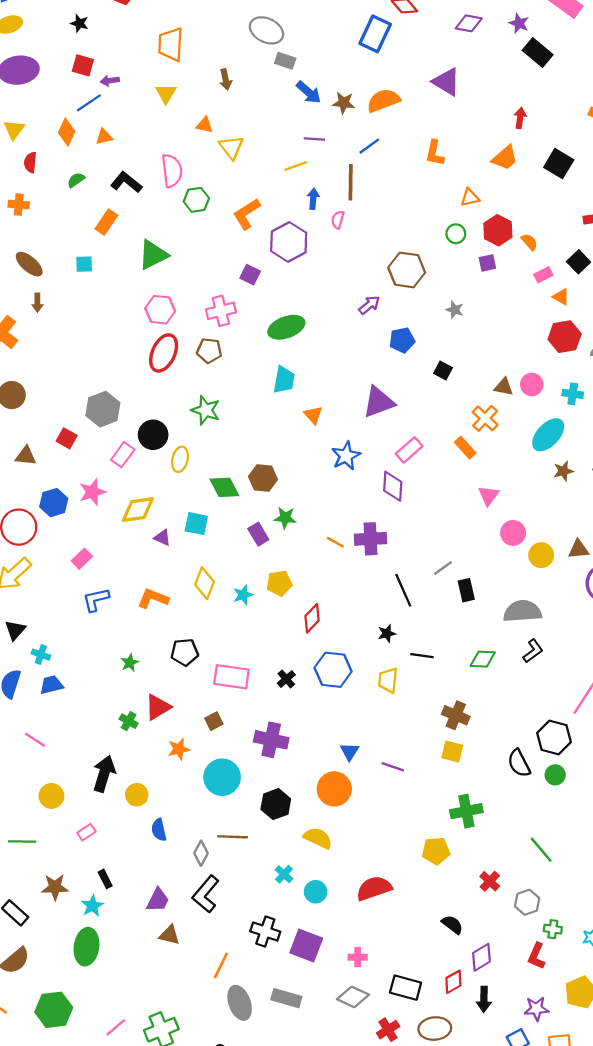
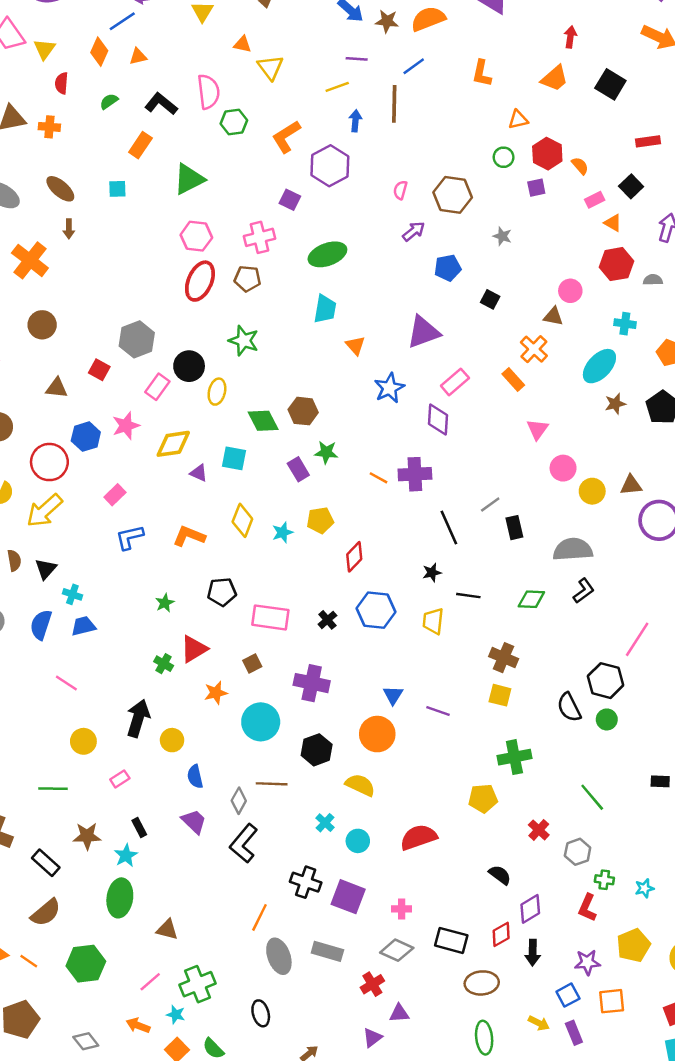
pink semicircle: (338, 220) -> (400, 190), moved
pink circle: (532, 385) -> (570, 291), moved
purple trapezoid: (158, 900) -> (194, 821), moved, turned -72
brown triangle: (169, 935) -> (167, 930), moved
red cross: (388, 1030) -> (372, 984), moved

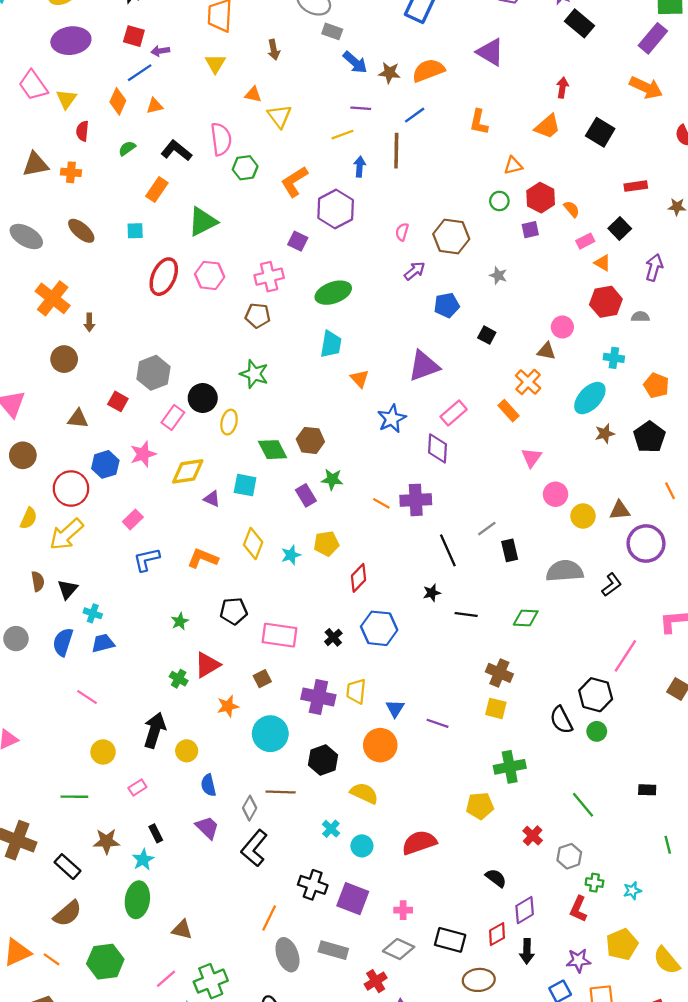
brown arrow: (69, 229) -> (89, 322), moved
red ellipse: (200, 281) -> (164, 277), moved
black L-shape: (584, 591) -> (612, 585), moved
yellow trapezoid: (433, 621) -> (356, 691), moved

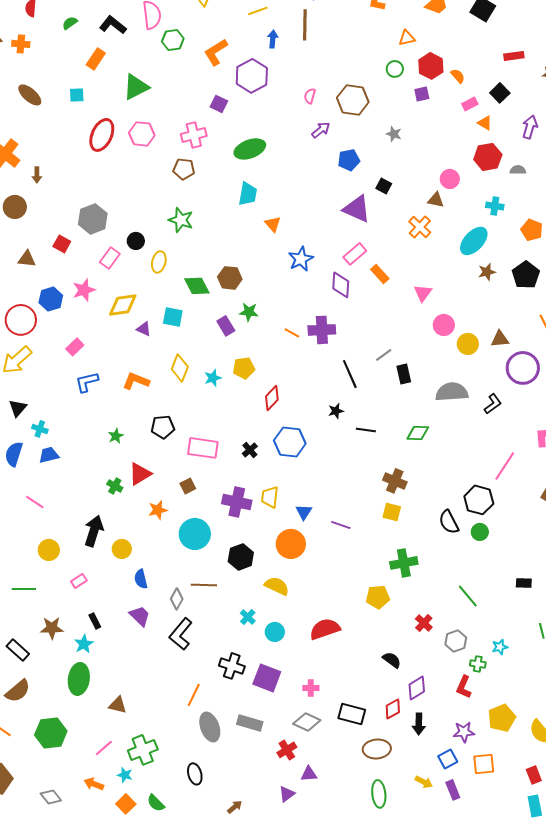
purple triangle: (424, 366) -> (357, 209), moved, turned 44
black circle: (203, 398) -> (136, 241), size x0.7
orange rectangle: (509, 411) -> (380, 274), moved
cyan star: (632, 891) -> (500, 647), moved

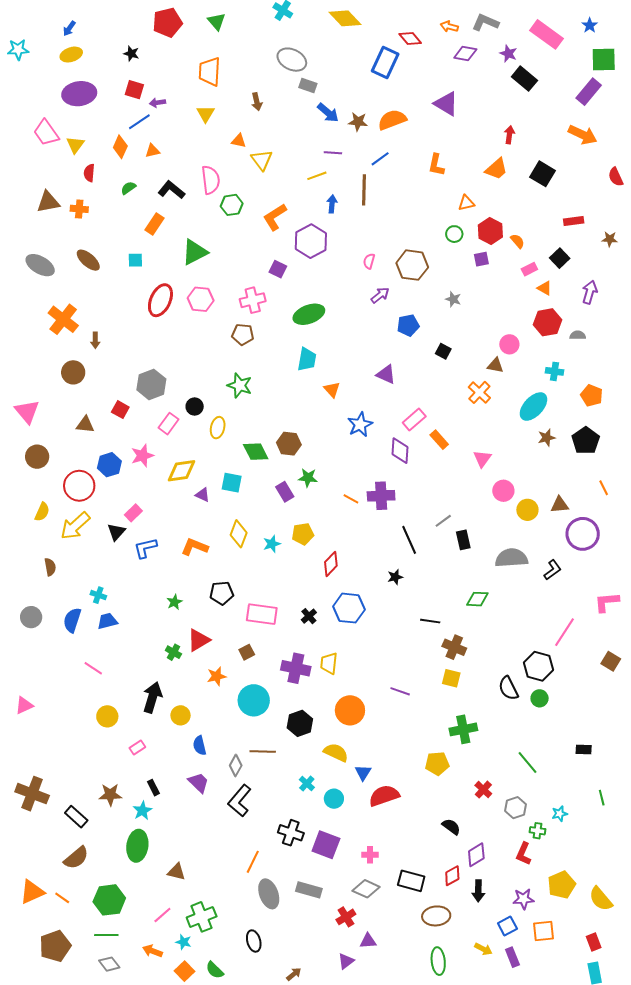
purple triangle: (357, 209) -> (386, 374), moved, size x0.7
black triangle: (18, 408) -> (116, 532), moved
black line: (366, 430) -> (430, 621), moved
blue triangle: (304, 512) -> (363, 773), moved
green line: (24, 589) -> (106, 935), moved

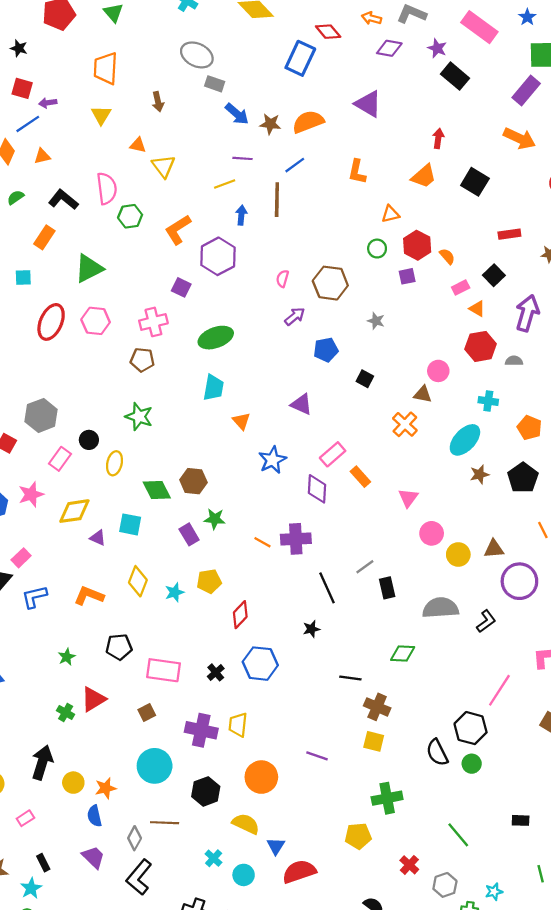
purple arrow: (590, 292) -> (527, 313), size x1.4
orange star: (217, 676) -> (106, 788), moved

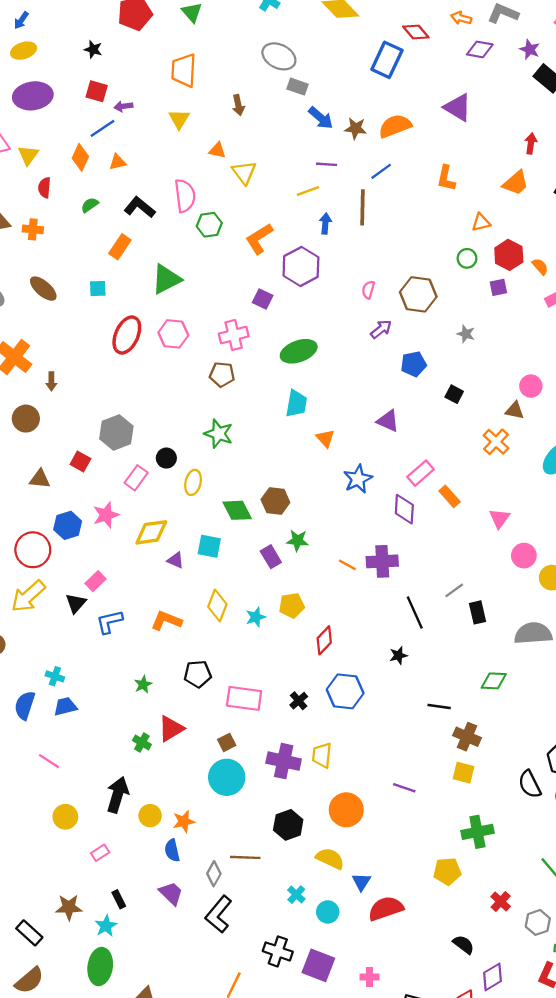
cyan circle: (155, 766) -> (227, 777), moved

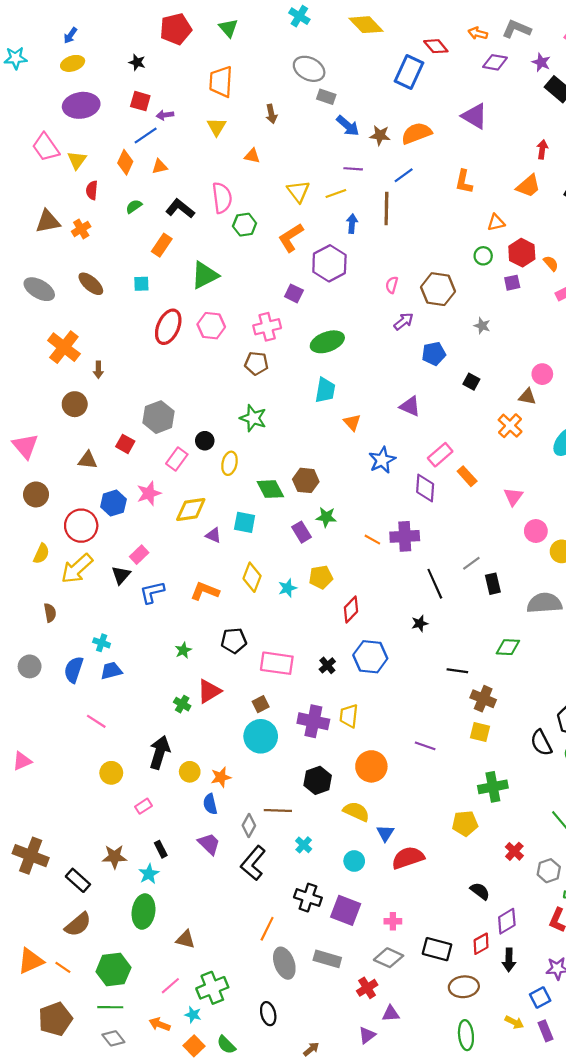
yellow triangle: (244, 172) -> (298, 191), moved
orange cross: (33, 229) -> (81, 229), turned -36
cyan cross: (296, 895) -> (304, 845), moved

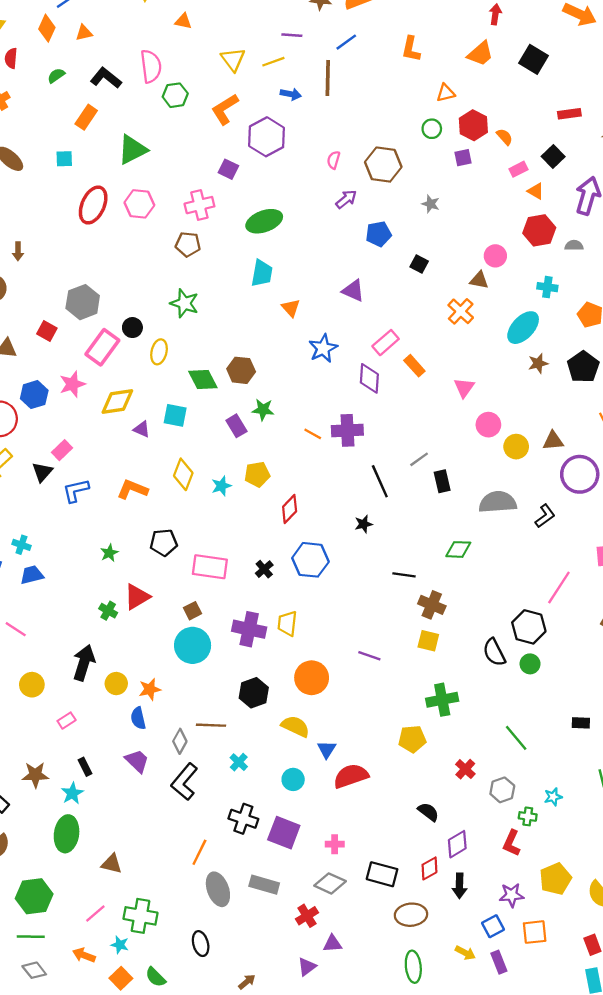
blue arrow: (352, 224) -> (291, 94), turned 96
pink rectangle: (177, 459) -> (102, 347), size x1.4
green cross: (212, 988) -> (141, 916), turned 32

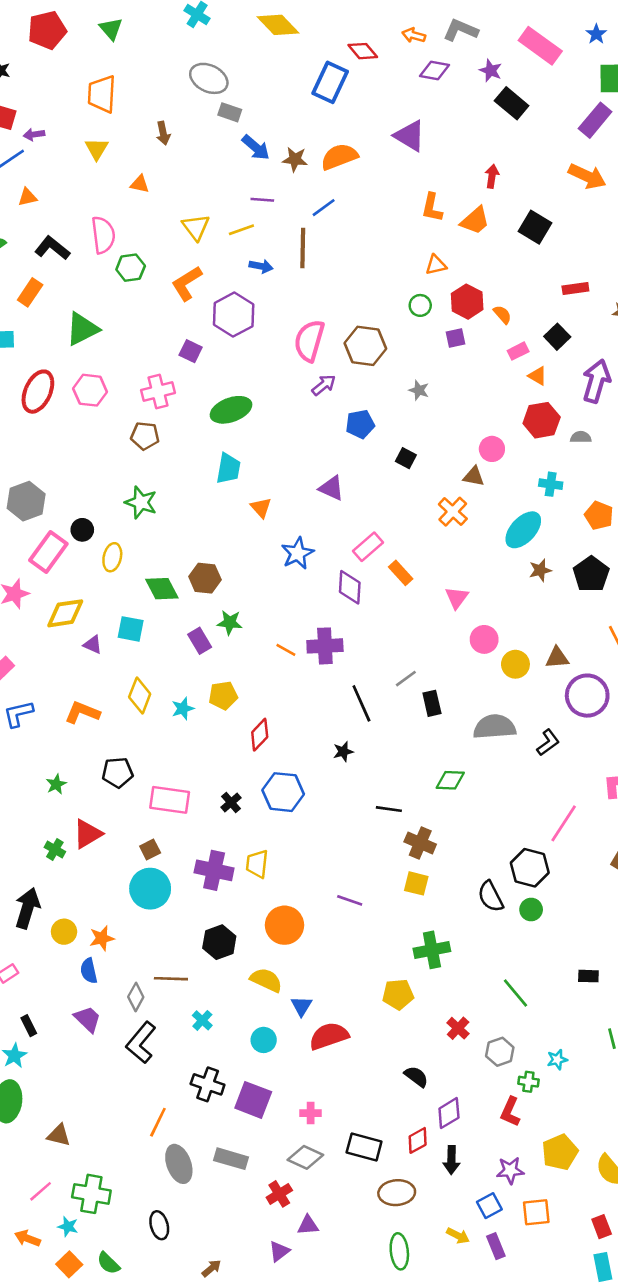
orange L-shape: (411, 49) -> (432, 208), moved
pink semicircle: (334, 160) -> (309, 341), size x2.0

